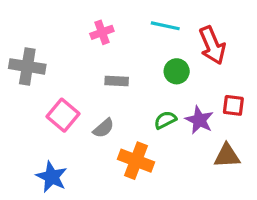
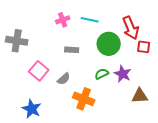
cyan line: (165, 26) -> (90, 20), moved
green circle: (177, 71) -> (109, 44), size x1.5
red square: (233, 105) -> (144, 47), moved

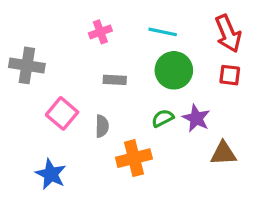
cyan line: (90, 20) -> (163, 32), moved
red arrow: (131, 28) -> (228, 34), moved
gray semicircle: (64, 79) -> (102, 126), turned -48
orange cross: (84, 99) -> (134, 158), turned -35

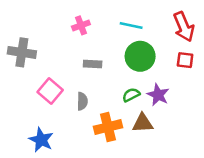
brown triangle: (223, 153) -> (143, 123), moved

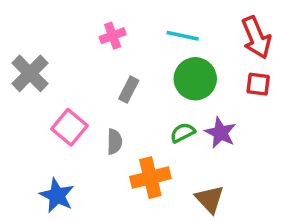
gray cross: (22, 52) -> (30, 73), turned 36
gray rectangle: (93, 64) -> (129, 90), turned -66
brown triangle: (143, 123) -> (210, 199), moved, turned 50

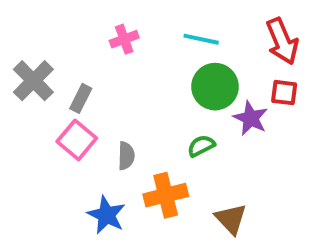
gray rectangle: (129, 90) -> (81, 98), moved
purple star: (220, 133) -> (251, 118), moved
blue star: (57, 196) -> (106, 215), moved

